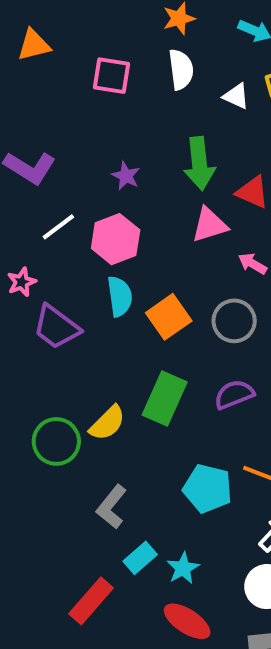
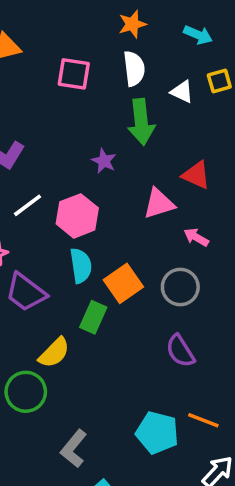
green arrow: (199, 164) -> (141, 122), moved
purple star: (126, 176) -> (104, 161), moved
purple semicircle: (234, 394) -> (180, 351), turned -100
green rectangle: (165, 399) -> (93, 317), moved, size x0.7
yellow semicircle: (107, 423) -> (54, 353), moved

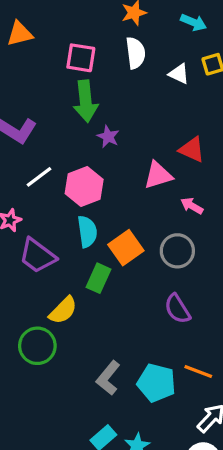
green arrow: (141, 122) -> (86, 101), moved
gray L-shape: (74, 449) -> (108, 378), moved

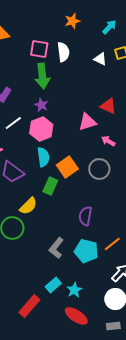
cyan arrow: (193, 22) -> (109, 27), turned -70
white semicircle: (136, 53) -> (63, 52), moved
purple star: (108, 137) -> (41, 105), moved
purple semicircle: (177, 309) -> (85, 216), moved, turned 42
orange line: (198, 372) -> (112, 244), turned -60

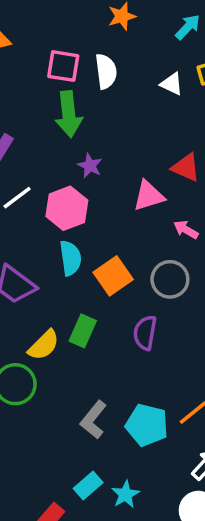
purple star: (41, 105) -> (90, 166), moved
green rectangle: (50, 186) -> (83, 331), moved
purple semicircle: (85, 216) -> (145, 333), moved

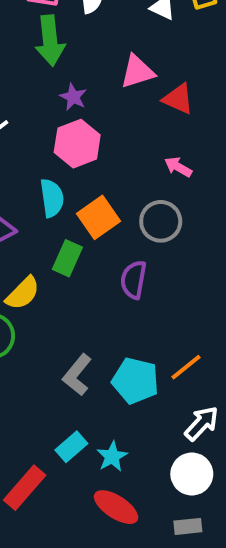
pink triangle: (149, 196) -> (137, 72), moved
pink hexagon: (67, 208) -> (77, 144), moved
green rectangle: (83, 331) -> (67, 258), moved

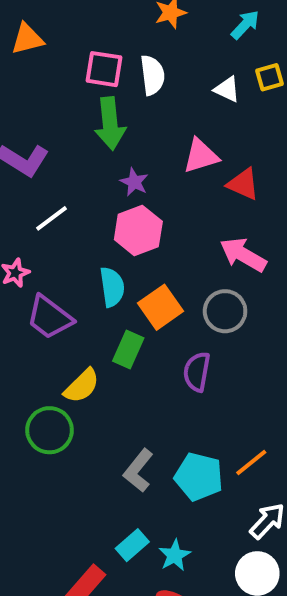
pink arrow: (178, 167) -> (243, 255), size x1.6

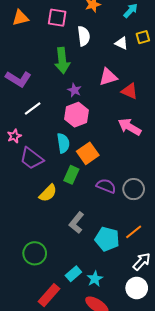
pink square: (104, 69) -> (57, 18), moved
gray circle: (225, 311) -> (134, 189), moved
purple semicircle: (197, 372) -> (106, 186), turned 102
green circle: (50, 430) -> (35, 253), moved
gray L-shape: (138, 471) -> (77, 223), moved

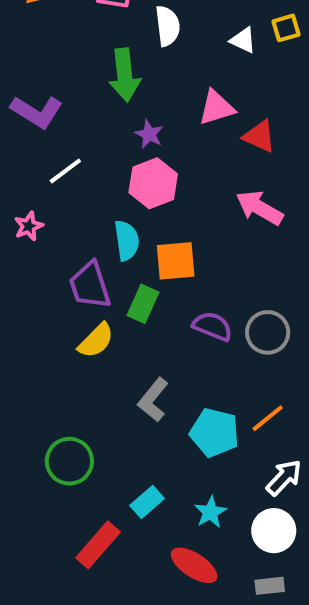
orange square: (88, 153) -> (176, 261), turned 30
purple trapezoid: (32, 158) -> (90, 285), moved, turned 35
cyan star: (95, 279) -> (210, 512), moved

